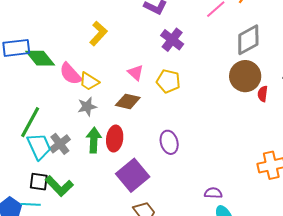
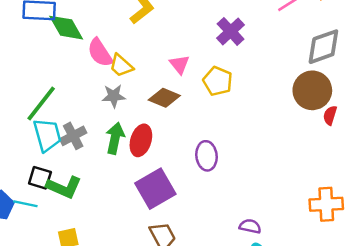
green L-shape: (59, 186) -> (64, 187), turned -32

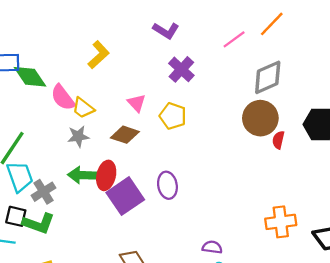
gray cross: (73, 136) -> (43, 192), moved
green arrow: (115, 138) -> (82, 175), turned -96
purple square: (155, 189) -> (125, 196), moved

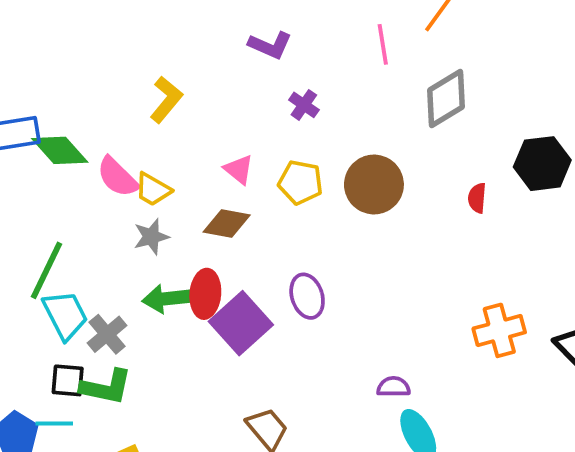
pink line: (234, 39) -> (383, 44), turned -55
purple cross: (181, 69) -> (304, 105), size x0.7
brown circle: (260, 118) -> (374, 184), moved

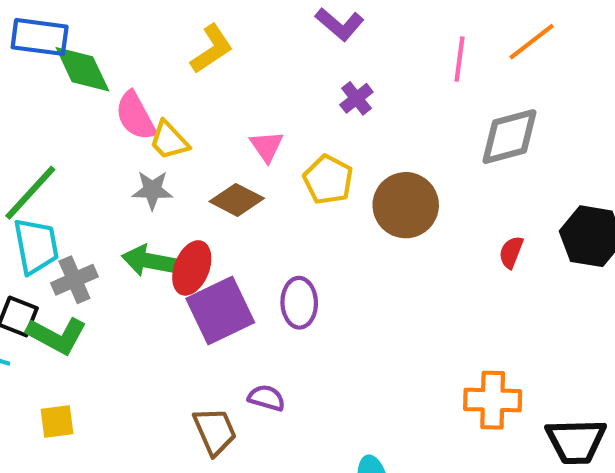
purple semicircle: (394, 387) -> (266, 398), moved

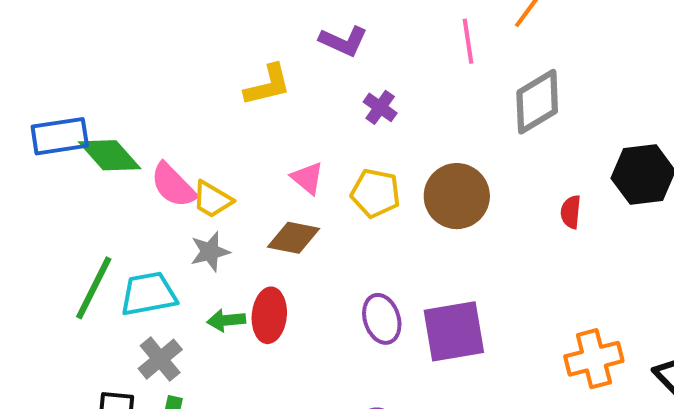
yellow L-shape: (212, 49) -> (268, 85), moved, turned 36
cyan trapezoid: (36, 246) -> (149, 294), moved, turned -74
green arrow: (149, 261) -> (226, 320), size x0.7
purple square: (220, 310) -> (454, 331), moved, turned 32

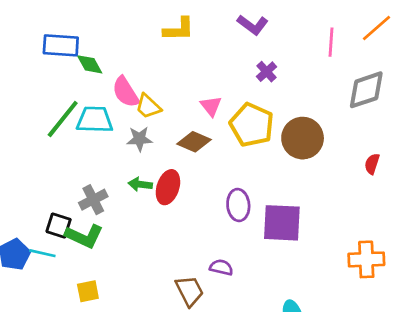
yellow L-shape: (268, 85) -> (179, 29), moved
green diamond: (110, 155) -> (90, 64), size x0.7
yellow pentagon: (375, 193) -> (252, 125), size x1.4
green line: (94, 288) -> (63, 119), moved
cyan trapezoid: (149, 294) -> (95, 120), moved

